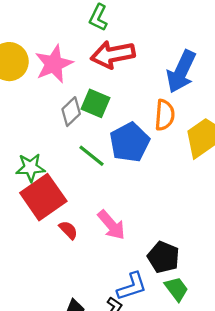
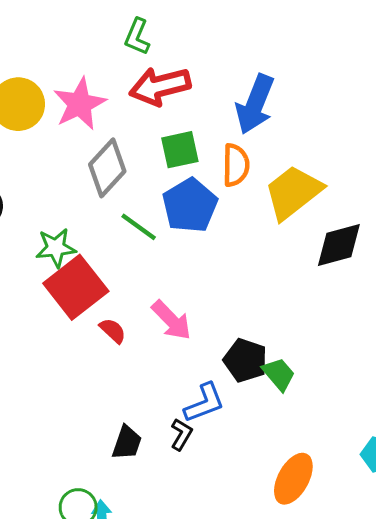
green square: (95, 103) -> (180, 150), moved, turned -32
gray diamond: (71, 112) -> (107, 168), size x1.4
green trapezoid: (176, 289) -> (279, 374), moved

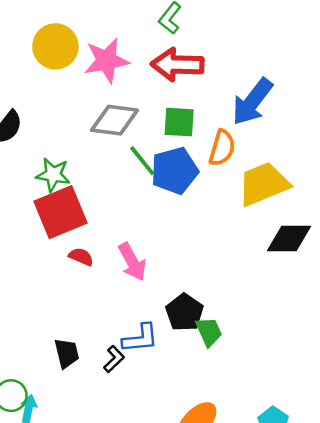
gray diamond: (107, 168) -> (115, 120), turned 39
green line: (139, 227) -> (142, 161), moved
red semicircle: (113, 331) -> (81, 257), turned -35
black trapezoid: (127, 443) -> (67, 353), turned -48

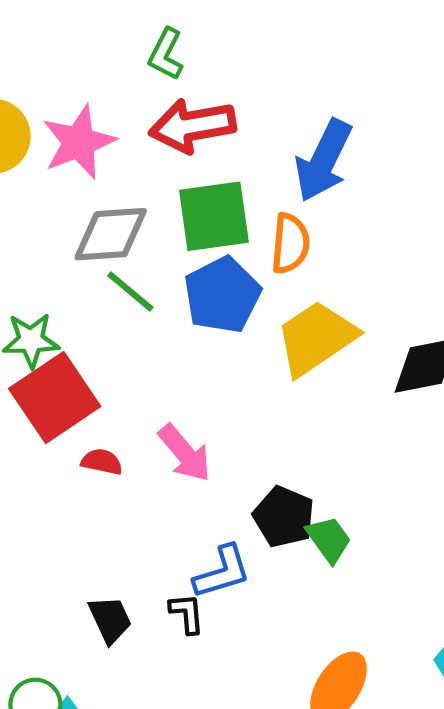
green square: (179, 122) -> (214, 216), size x1.4
green line: (142, 161) -> (130, 291), moved
yellow trapezoid: (263, 184) -> (316, 338), moved
black L-shape: (114, 359) -> (187, 613), turned -40

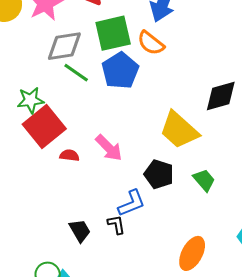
orange semicircle: (290, 243) -> (151, 43), turned 128
yellow trapezoid: (316, 338) -> (179, 130), moved, turned -99
green trapezoid: (329, 539) -> (204, 180), moved

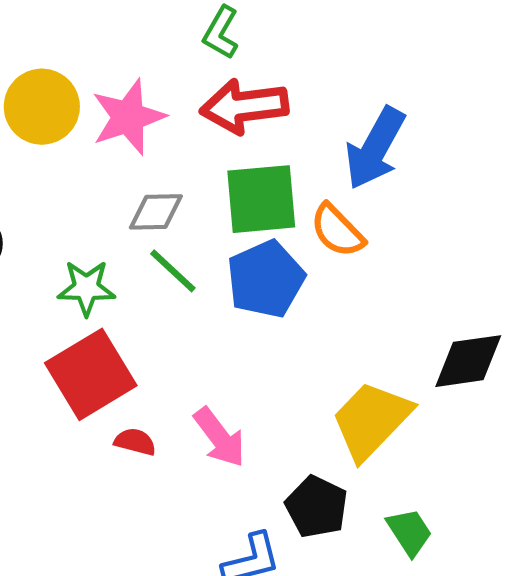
gray diamond: (64, 46) -> (156, 212), size x0.7
green star: (30, 100) -> (86, 288), moved
yellow trapezoid: (179, 130) -> (371, 420), turned 84

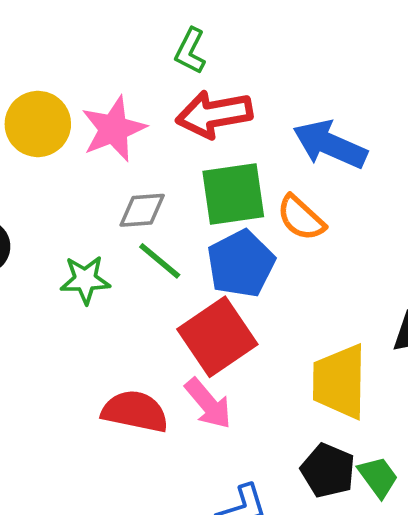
blue arrow: (375, 148) -> (330, 144), turned 88
red square: (91, 374) -> (217, 337), moved
yellow trapezoid: (371, 420) -> (340, 382), turned -40
red semicircle: (135, 442) -> (135, 411), size x1.8
black pentagon: (317, 507) -> (328, 471), moved

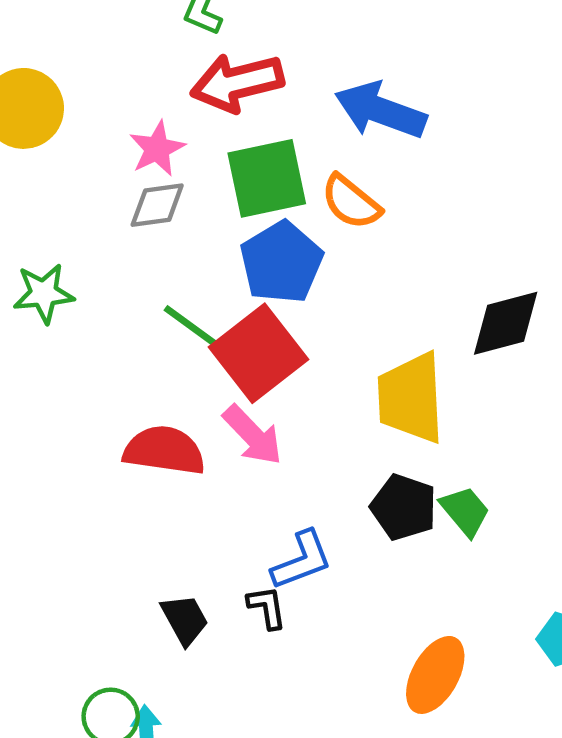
pink star: (114, 129) -> (157, 149), moved, size x0.7
green line: (160, 261) -> (190, 325), moved
green star: (85, 280) -> (44, 293), moved

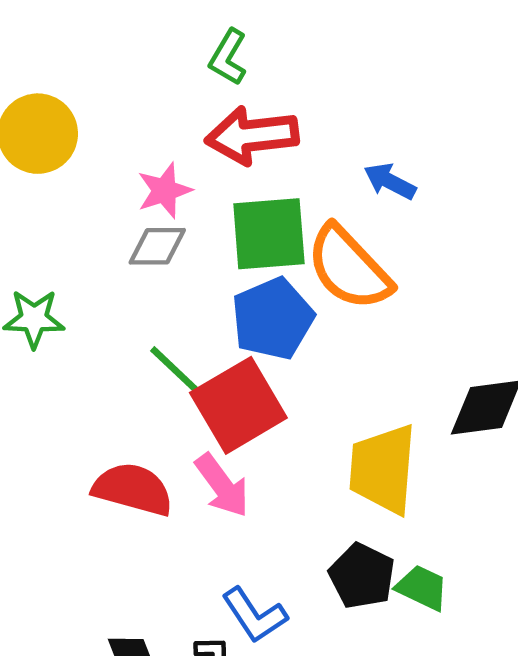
blue arrow: (380, 110) -> (390, 181), size x0.6
orange semicircle: (351, 202) -> (349, 268), size x1.5
green trapezoid: (465, 511) -> (422, 588), turned -32
blue L-shape: (302, 560) -> (254, 615), turned 70

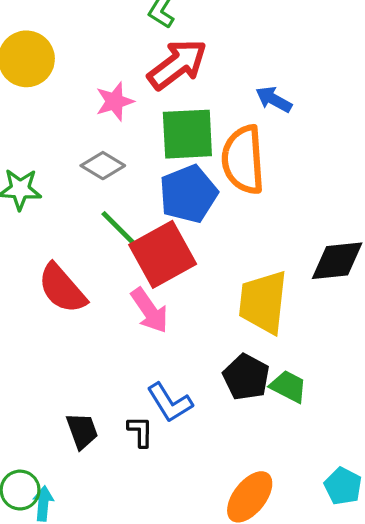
red arrow: (252, 135) -> (177, 64), turned 148
gray diamond: (157, 246) -> (103, 166), moved, turned 30
orange semicircle: (349, 268) -> (243, 160), turned 38
red semicircle: (133, 489) -> (62, 288), moved, turned -148

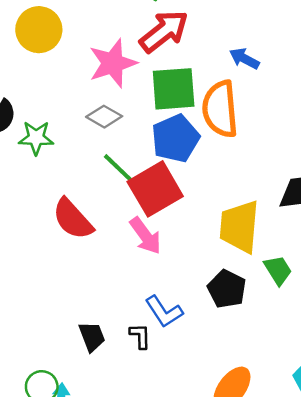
pink star: (115, 101) -> (113, 63), size x1.5
green trapezoid: (288, 387) -> (278, 270), moved, turned 32

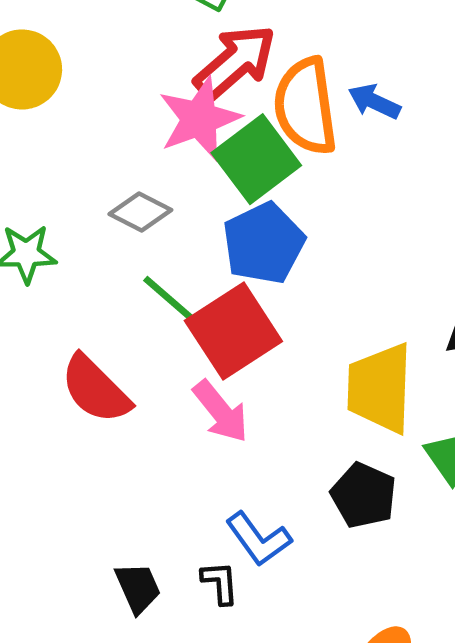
pink star: (113, 63) -> (199, 119), moved
green square: (174, 89) -> (256, 159), turned -30
orange semicircle: (220, 109) -> (306, 106), moved

